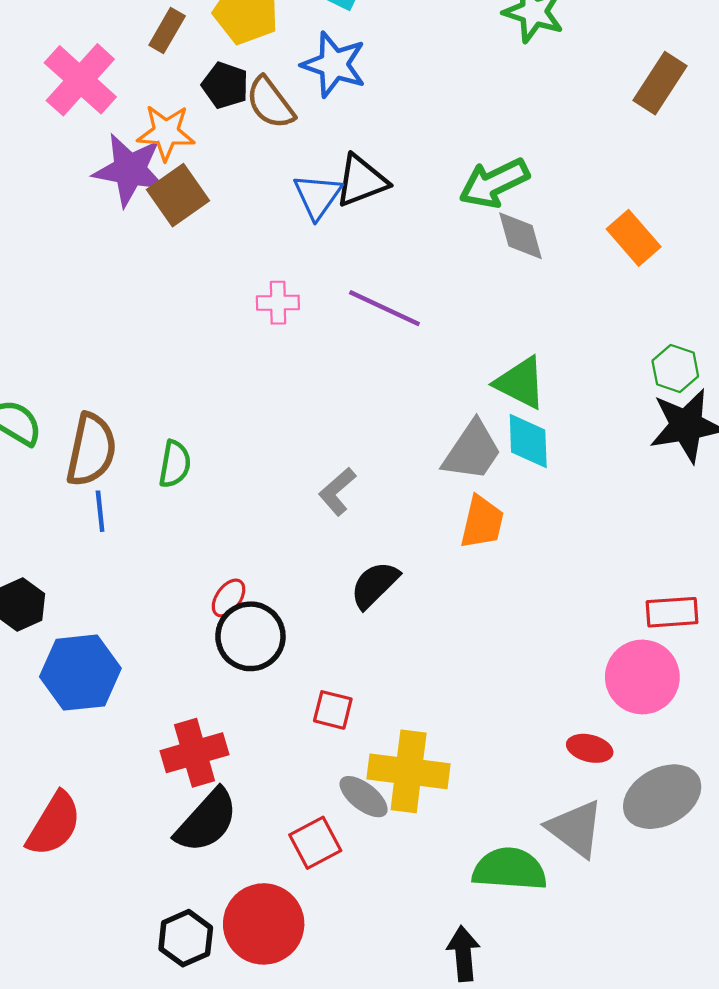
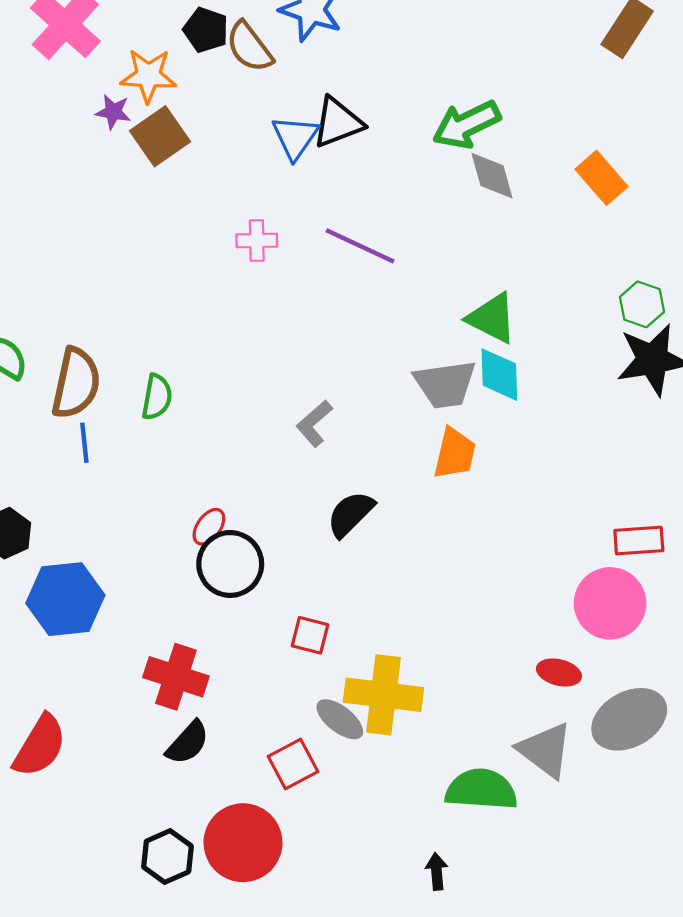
purple star: (130, 170) -> (113, 112), size x0.5
gray trapezoid: (472, 451) -> (445, 384), turned 48
red cross: (194, 753) -> (176, 677), turned 34
black semicircle: (207, 821) -> (188, 743), size x0.7
black arrow: (463, 954) -> (437, 871), size x0.7

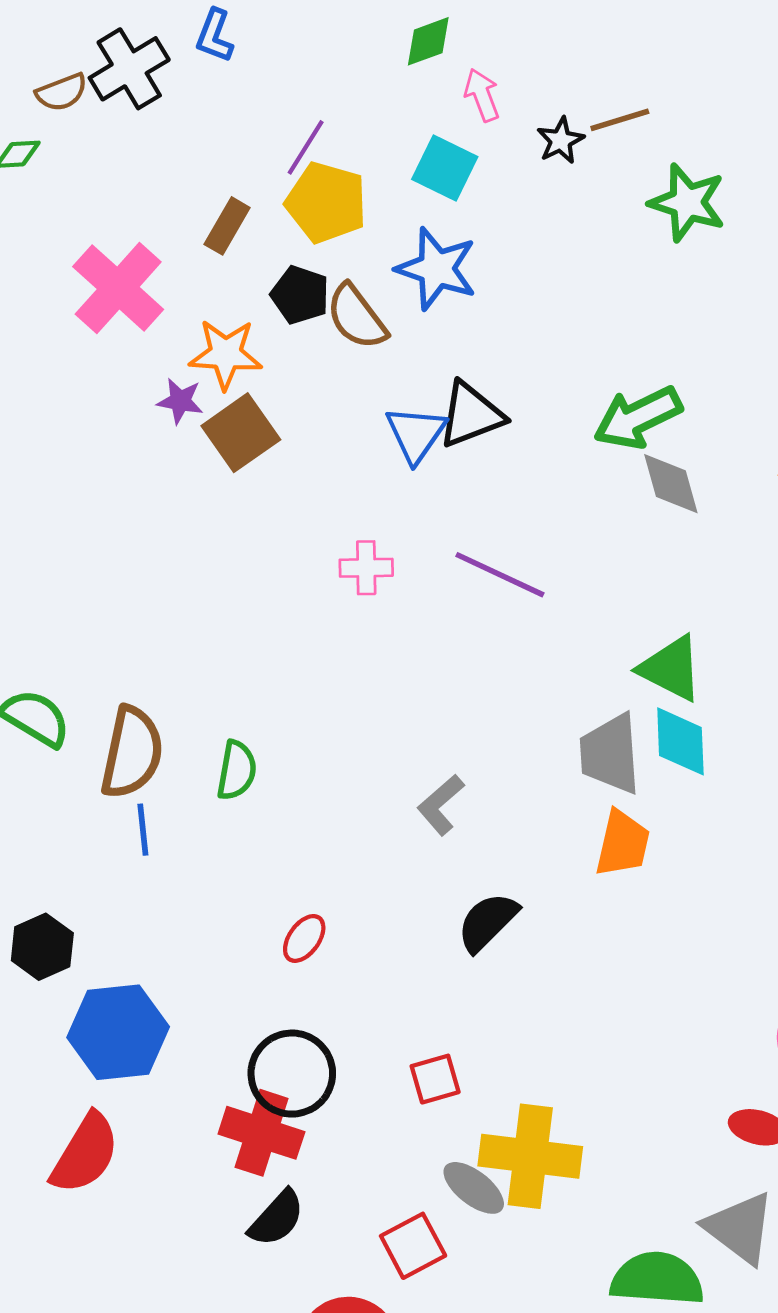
gray trapezoid: (445, 384) -> (610, 754), turned 94
black circle: (230, 564) -> (292, 1074), moved
red square: (310, 635) -> (435, 1079), turned -30
red semicircle: (40, 746) -> (85, 1153), moved

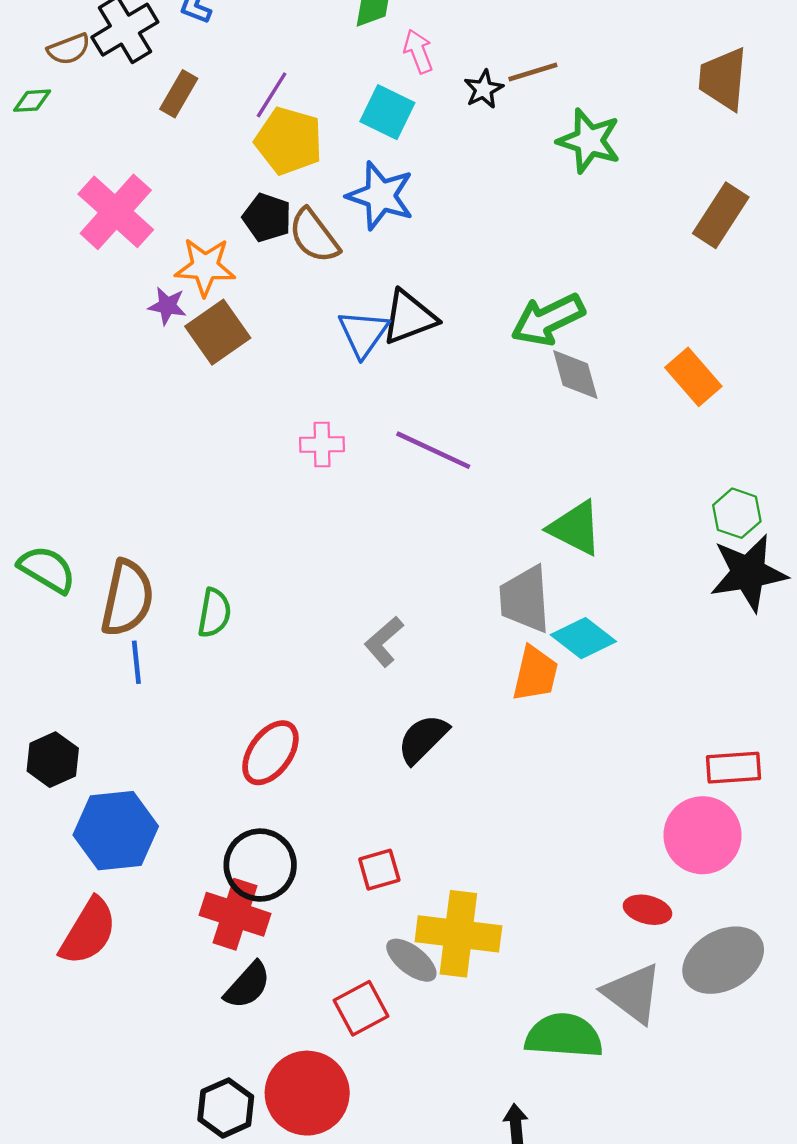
brown rectangle: (227, 226) -> (179, 94), moved
cyan diamond: (680, 741) -> (583, 638), moved, turned -50
red ellipse: (304, 938) -> (270, 753), size x1.6

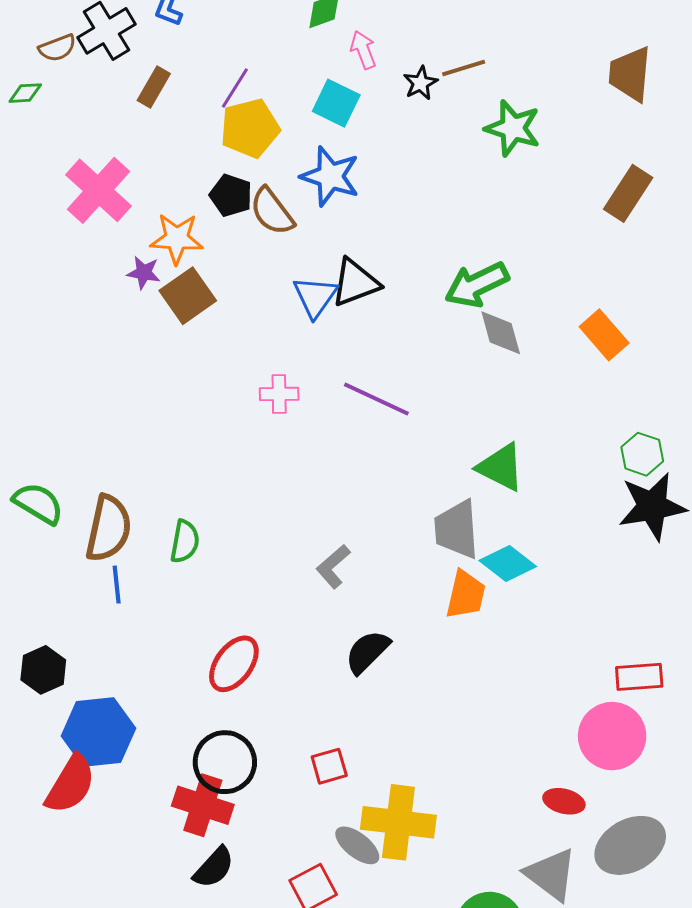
yellow pentagon: (289, 141) -> (250, 128), turned -30
red semicircle: (88, 932) -> (70, 784), moved

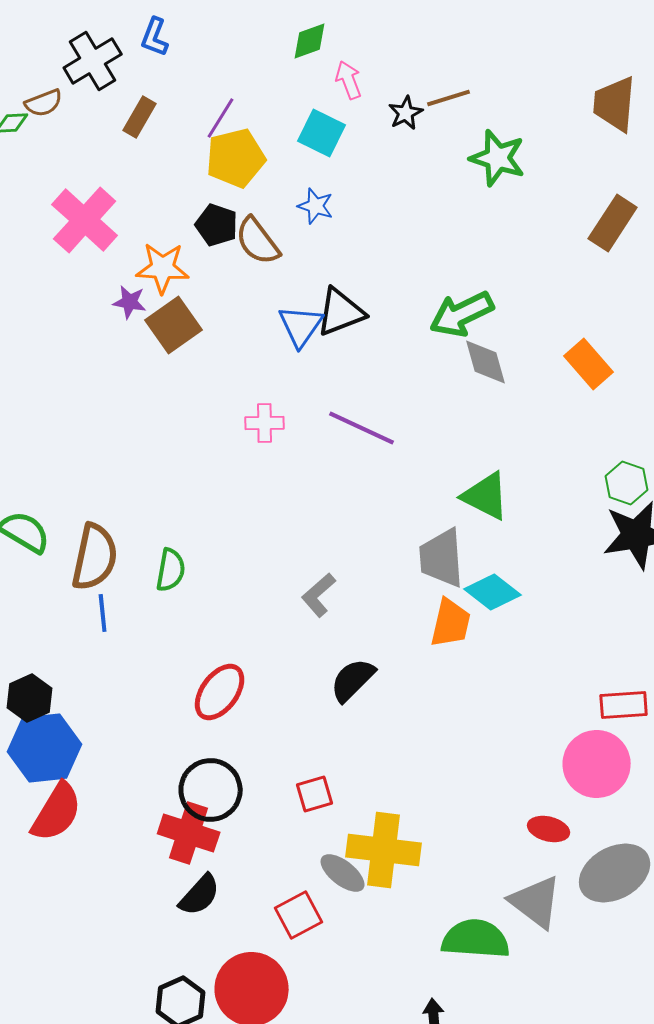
brown semicircle: (57, 48) -> (44, 103), moved
blue star: (330, 176) -> (316, 206), size x0.6
blue hexagon: (98, 732) -> (45, 748), moved

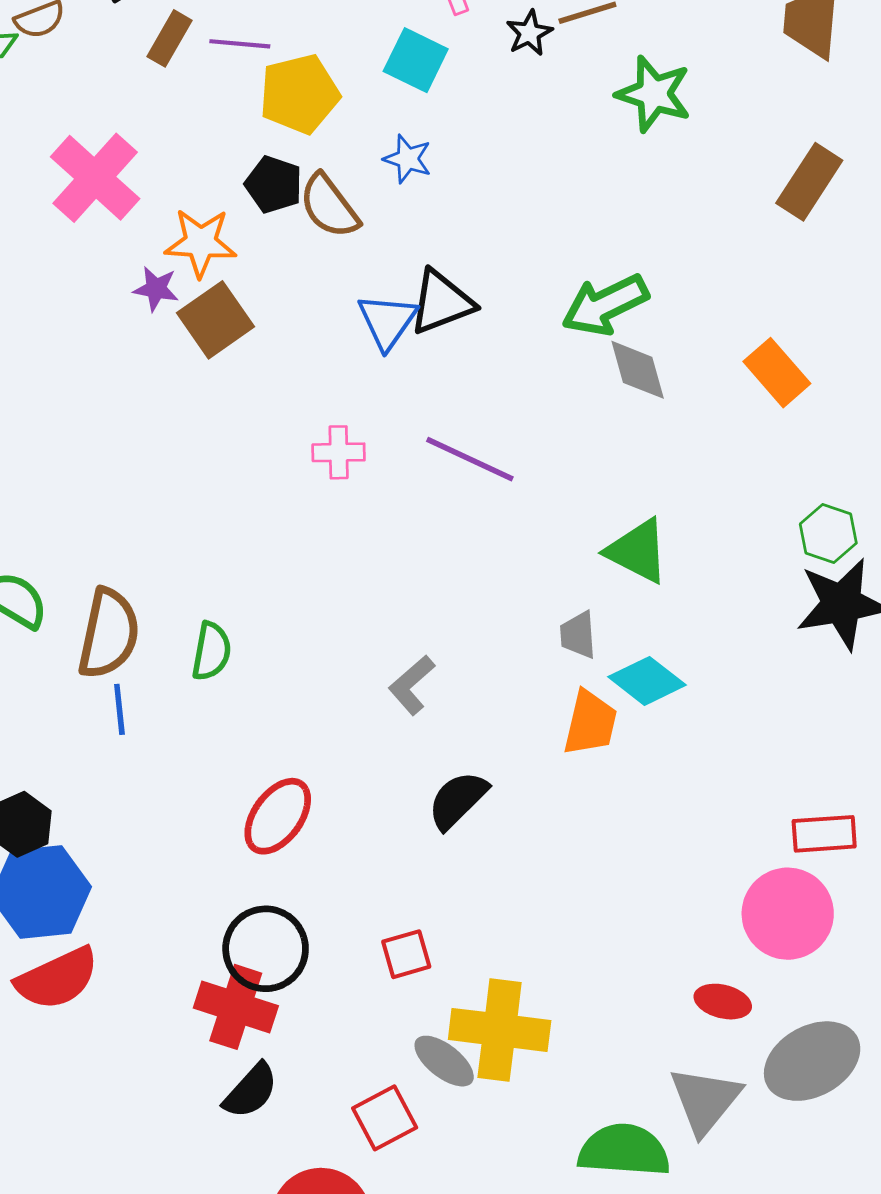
purple line: (221, 118) -> (240, 44), moved, turned 63
gray trapezoid: (442, 558) -> (578, 635), size x0.6
red semicircle: (57, 812) -> (57, 979), turned 34
gray triangle: (536, 902) -> (705, 1100), turned 32

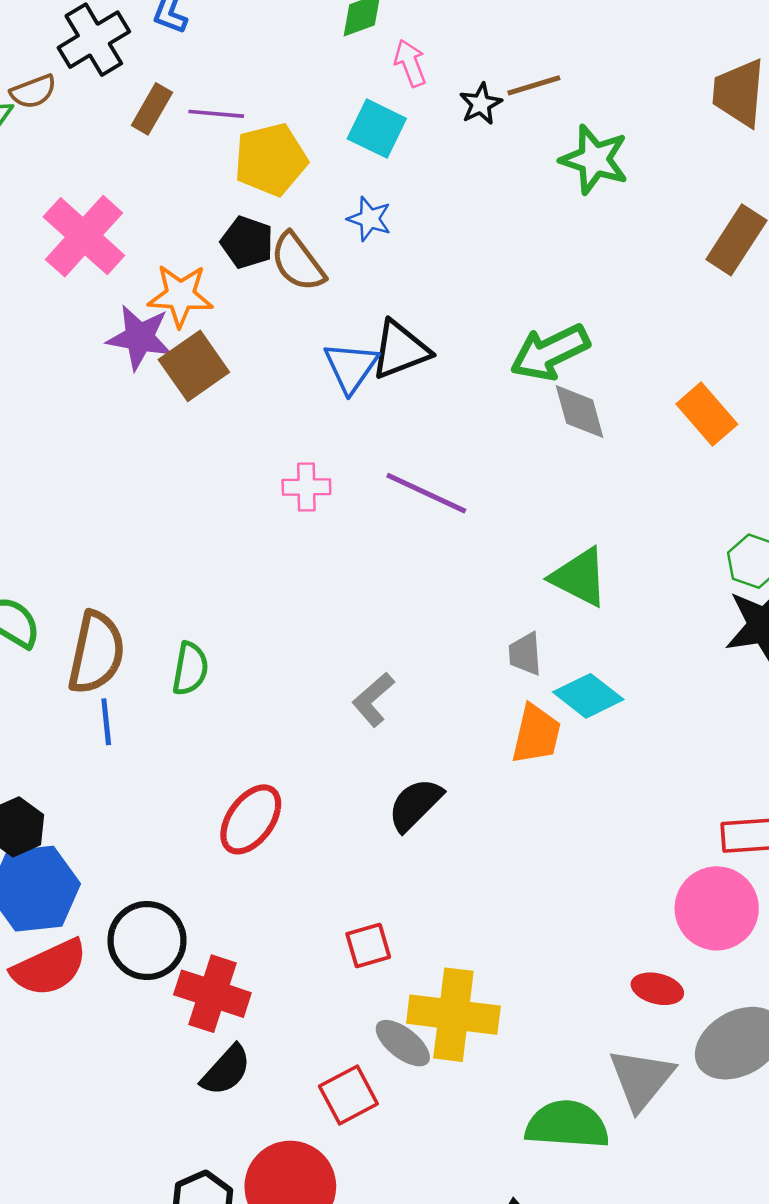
purple star: (156, 289) -> (140, 337), size x1.6
black circle: (266, 949) -> (147, 941), moved

